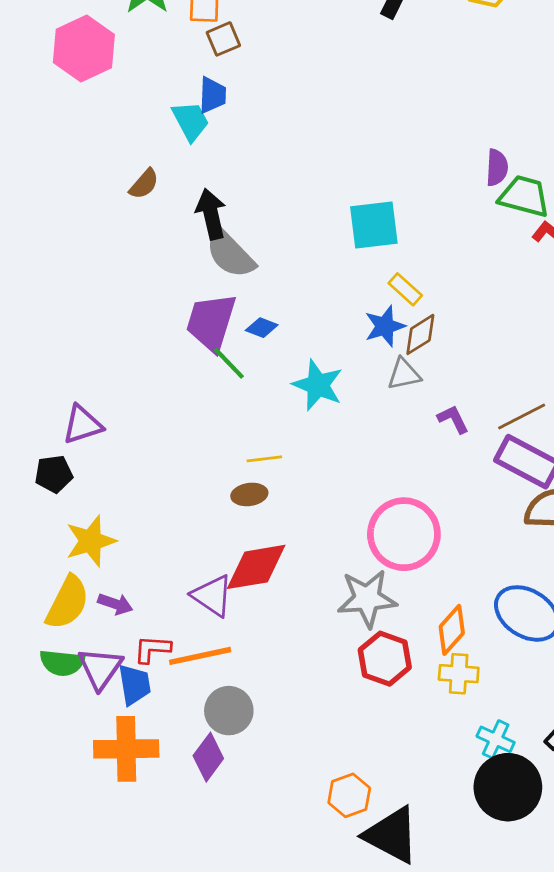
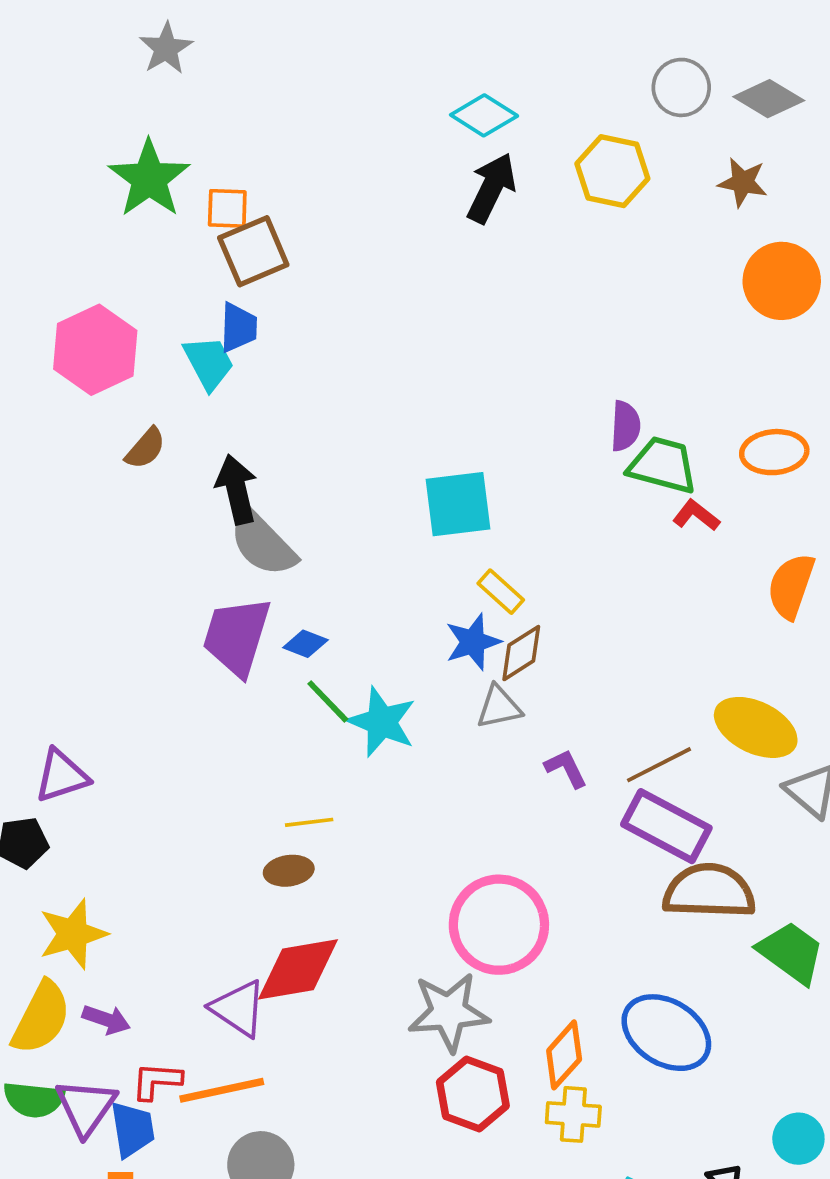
brown square: (223, 39) -> (253, 251), size x1.5
pink hexagon: (84, 49) -> (95, 350), moved
green line: (229, 363) -> (328, 701), moved

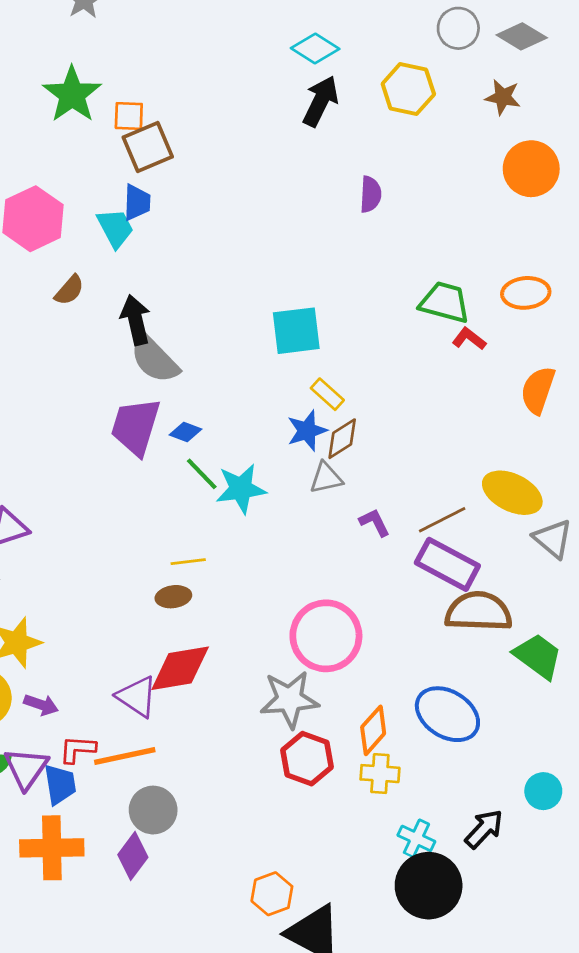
purple semicircle: (625, 426) -> (370, 194), moved
cyan star: (382, 722) -> (241, 489), turned -30

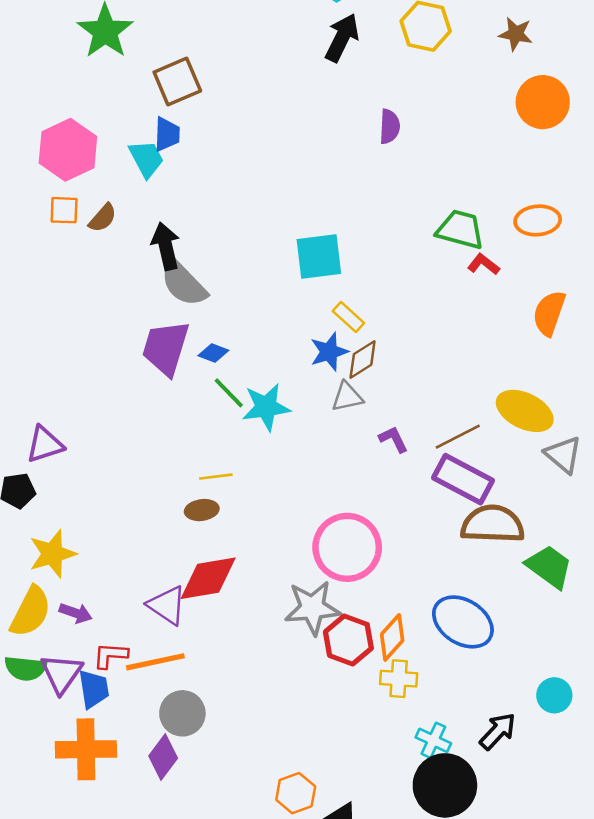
orange square: (129, 116) -> (64, 210), moved
red hexagon: (307, 759) -> (348, 640), moved

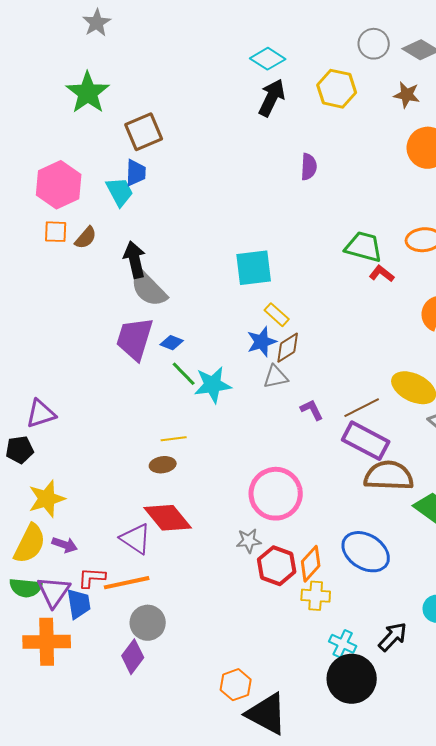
red diamond: (208, 578) -> (168, 518), turned 60
gray star: (312, 608) -> (249, 541), size x0.6
orange cross: (86, 749) -> (47, 642), moved

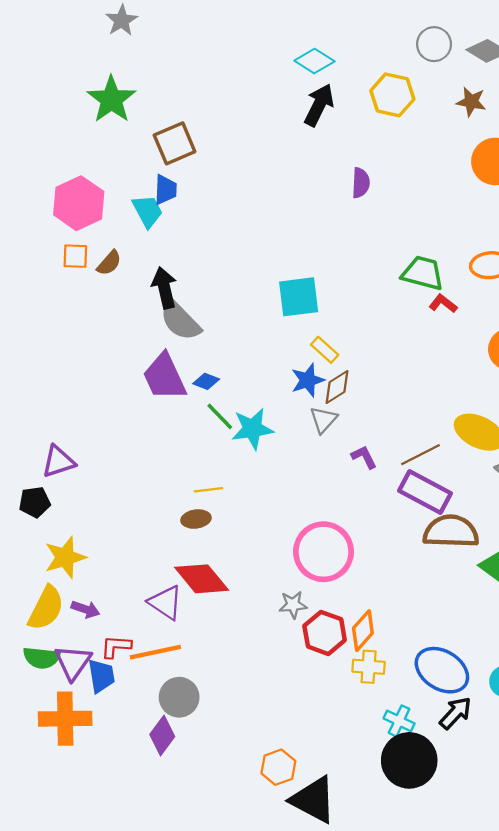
purple trapezoid: (135, 339) -> (164, 377), turned -42
gray triangle: (276, 377) -> (323, 420), turned -36
blue ellipse: (366, 552) -> (442, 670), moved

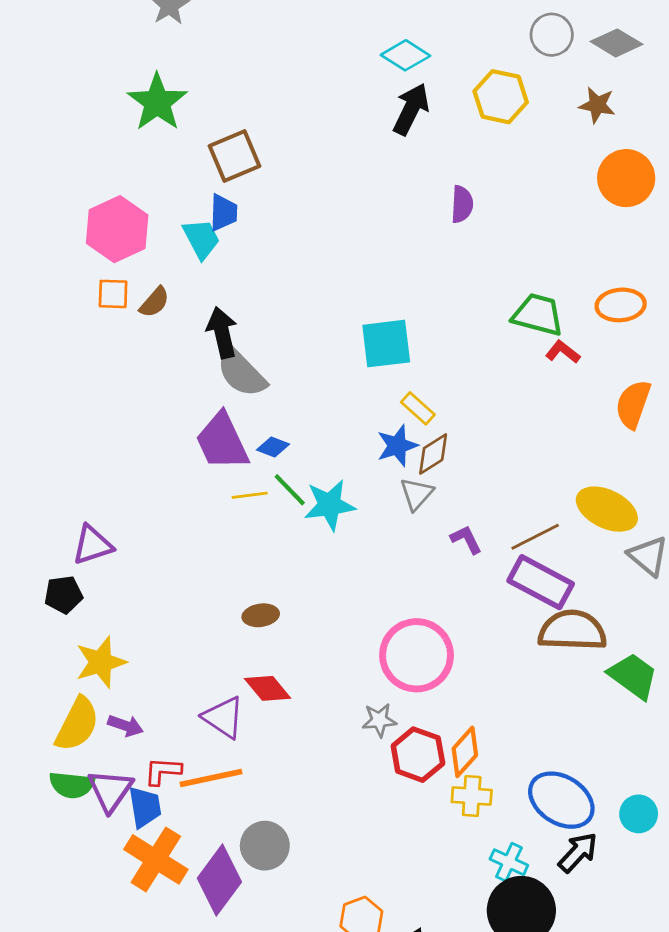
yellow line: (208, 490) -> (250, 495), moved
red diamond: (202, 579) -> (268, 688), size x0.7
gray circle: (179, 697) -> (265, 846), moved
orange cross: (65, 719) -> (156, 859), moved, turned 33
purple diamond: (162, 736) -> (219, 880), size x1.4

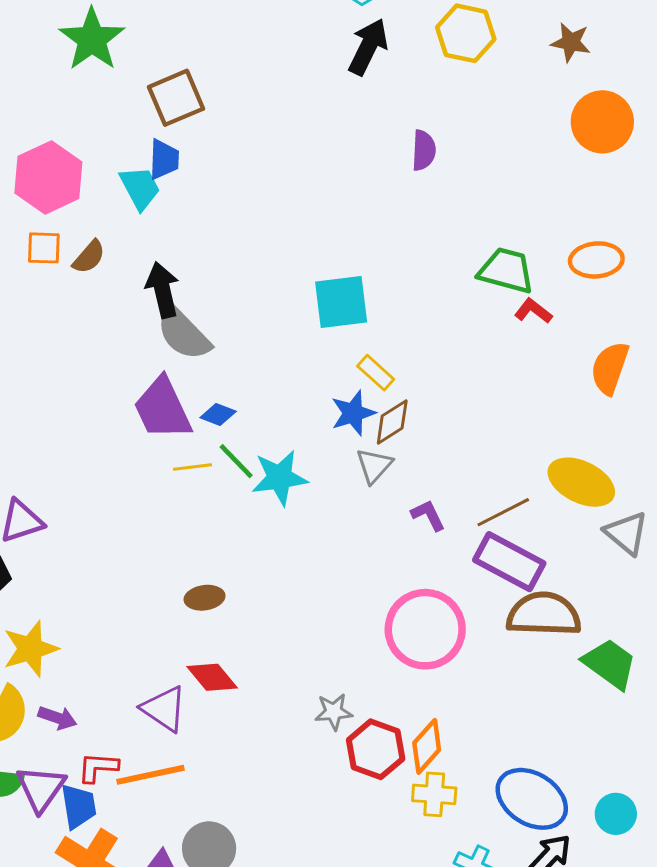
pink circle: (417, 655) -> (425, 629), moved

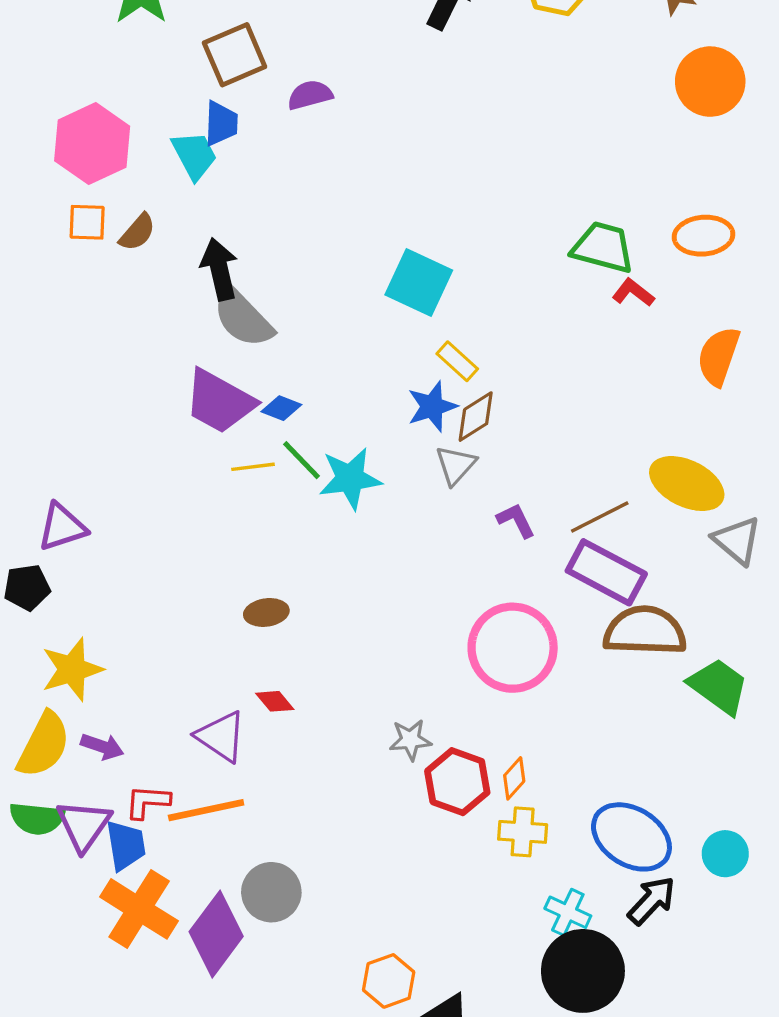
purple semicircle: (424, 150) -> (310, 95), moved, turned -108
cyan square: (341, 302) -> (419, 283), turned 32
purple trapezoid: (162, 409) -> (219, 401), turned -36
red diamond: (212, 677) -> (275, 701), size x0.7
orange diamond: (427, 746) -> (514, 778), size x0.7

